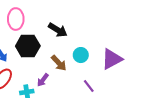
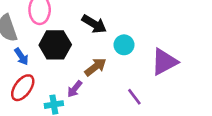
cyan circle: (81, 55) -> (124, 45), moved
brown arrow: (59, 63) -> (95, 67), turned -84

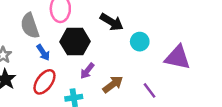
purple triangle: (164, 62) -> (178, 57), turned 40
brown arrow: (95, 67) -> (113, 84), moved
purple arrow: (75, 89) -> (87, 71), moved

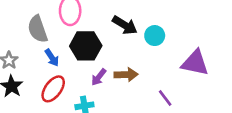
cyan circle: (140, 42) -> (155, 36), moved
brown arrow: (113, 84) -> (126, 75), moved, turned 35

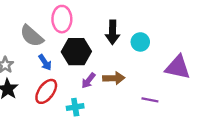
black arrow: (125, 25) -> (113, 32), turned 60
gray semicircle: (38, 29) -> (32, 36), turned -30
purple line: (165, 98) -> (150, 100), turned -42

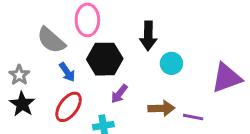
cyan circle: (140, 42) -> (171, 63), moved
purple triangle: (178, 67) -> (227, 78), turned -32
brown arrow: (114, 78) -> (161, 108), moved

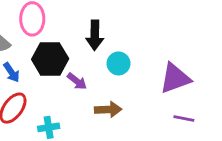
purple arrow: (119, 94) -> (77, 81), moved, turned -90
purple line: (193, 117) -> (184, 118), moved

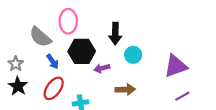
purple arrow: (77, 81) -> (102, 68), turned 128
purple line: (184, 118) -> (182, 96), turned -40

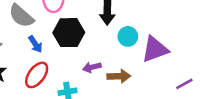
purple triangle: (176, 66) -> (155, 49), moved
purple arrow: (102, 68) -> (92, 67), moved

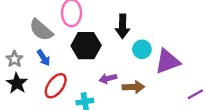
blue arrow: (35, 44) -> (44, 58), moved

